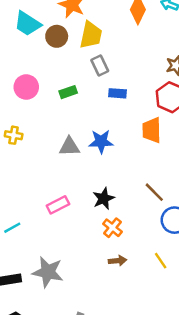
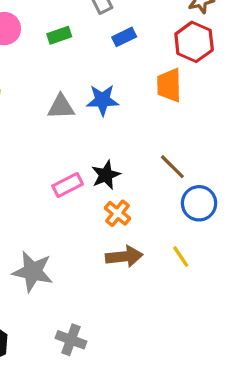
blue rectangle: (118, 93) -> (124, 37), turned -30
pink rectangle: (58, 205) -> (68, 185), moved
brown arrow: (118, 261) -> (124, 257), size x1.5

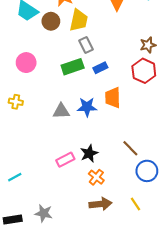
green rectangle: (59, 35) -> (73, 67), moved, size x1.5
orange trapezoid: (169, 85) -> (113, 98), moved
gray star: (33, 272) -> (44, 213), size x0.7

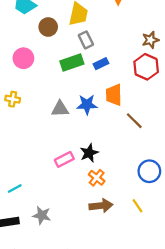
brown circle: (51, 21) -> (48, 27), moved
brown line: (130, 148) -> (134, 121), moved
cyan line: (15, 177) -> (15, 188), moved

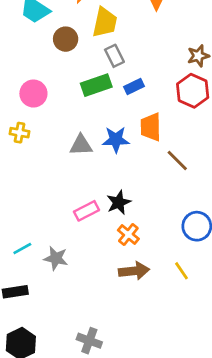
pink circle: (23, 58) -> (33, 94), moved
gray star: (42, 215) -> (56, 258), moved

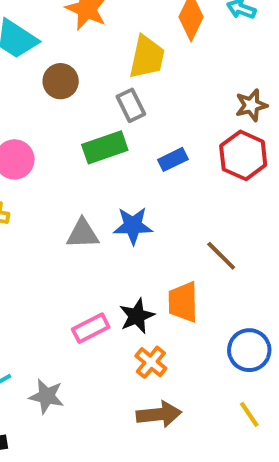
yellow trapezoid: (105, 22) -> (147, 57), moved
blue rectangle: (134, 87) -> (173, 159), moved
orange trapezoid: (151, 127) -> (183, 302), moved
yellow line: (181, 271) -> (249, 414), moved

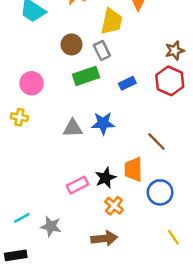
brown circle: (61, 81) -> (72, 44), moved
blue circle: (249, 350) -> (160, 192), moved
brown arrow: (159, 414) -> (104, 238), moved

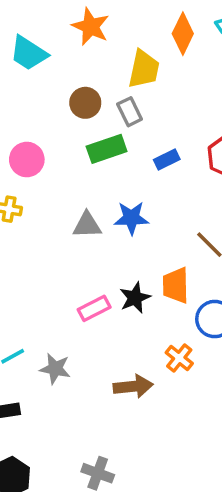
orange cross: (114, 206) -> (179, 358), moved

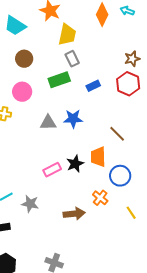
yellow trapezoid: (144, 69) -> (67, 35), moved
brown circle: (85, 103) -> (24, 59), moved
pink circle: (27, 160) -> (22, 92), moved

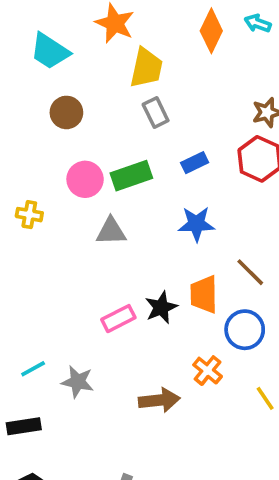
green rectangle: (59, 80) -> (131, 176), moved
pink circle: (22, 92) -> (85, 179), moved
blue star: (73, 119) -> (196, 224), moved
brown line: (117, 134) -> (250, 272), moved

